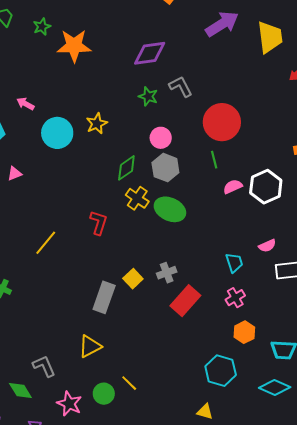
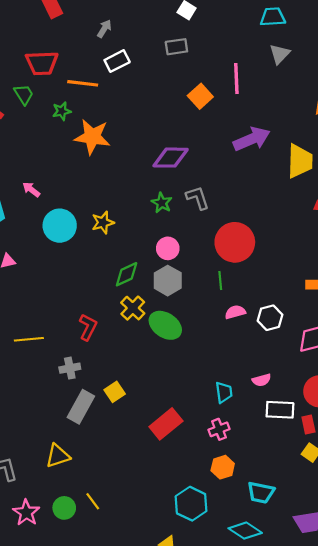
white hexagon: (266, 187) -> (270, 318), size x0.7
yellow line: (46, 243) -> (29, 339), turned 36
gray cross: (167, 273) -> (70, 368), moved

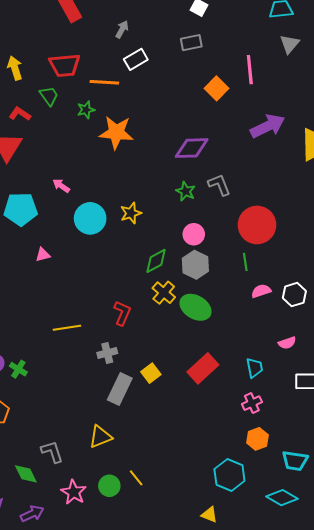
pink semicircle: (262, 380) -> (287, 343), moved
red rectangle: (166, 424) -> (203, 368), moved

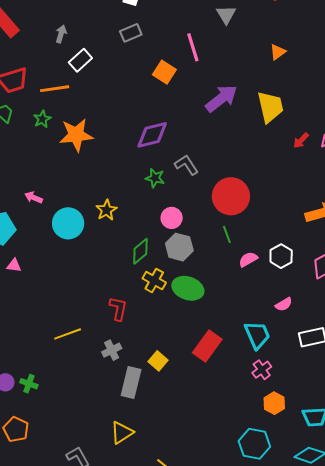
pink triangle: (43, 255) -> (14, 265), moved, turned 35
cyan trapezoid: (255, 368) -> (257, 335), size x1.4

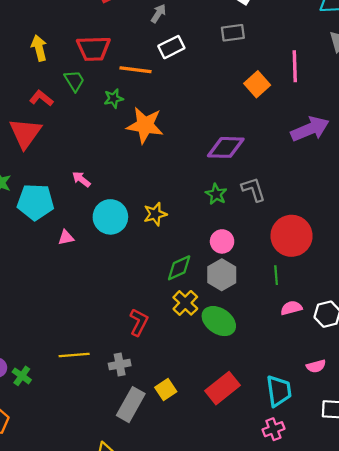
pink triangle: (14, 265) -> (66, 238), moved, turned -35
yellow line: (68, 334) -> (74, 355), moved

